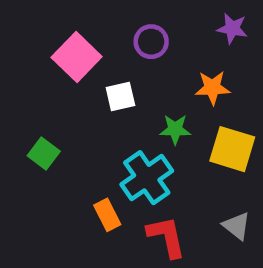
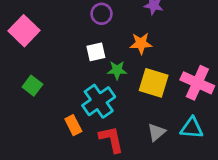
pink square: (77, 57) -> (24, 31), moved
white square: (120, 96) -> (96, 52), moved
gray triangle: (237, 226) -> (156, 132), turned 42

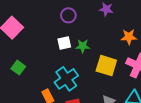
orange star: (141, 43) -> (129, 37), moved
green star: (117, 70) -> (83, 46), moved

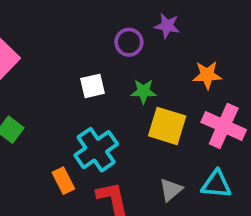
purple circle: (68, 15) -> (129, 42), moved
green star: (83, 46) -> (143, 91), moved

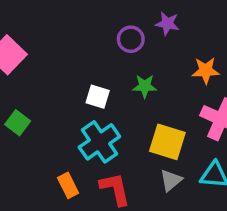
white square: (92, 86) -> (98, 97), moved, turned 30
yellow square: (167, 126) -> (167, 142), moved
orange rectangle: (63, 181) -> (68, 185), moved

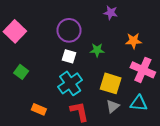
purple circle: (131, 39) -> (69, 30), moved, size x1.5
orange rectangle: (68, 185) -> (39, 109), moved, turned -40

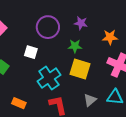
purple star: (111, 13) -> (81, 23), moved
white square: (69, 56) -> (31, 52), moved
yellow square: (111, 83) -> (80, 69), moved

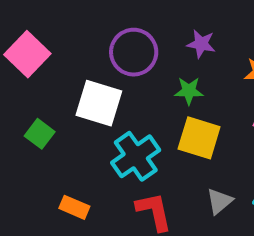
white square: (31, 52) -> (99, 103), size x1.6

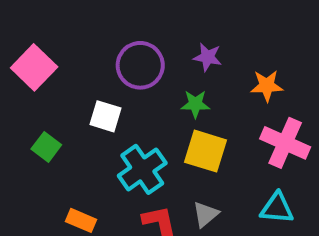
white square: (99, 103) -> (105, 116), size x0.7
gray triangle: (219, 201) -> (206, 214), moved

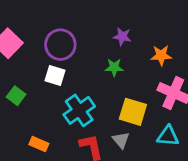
purple circle: (140, 65) -> (60, 45), moved
yellow square: (206, 151) -> (133, 112), moved
gray triangle: (206, 214) -> (121, 140), turned -30

